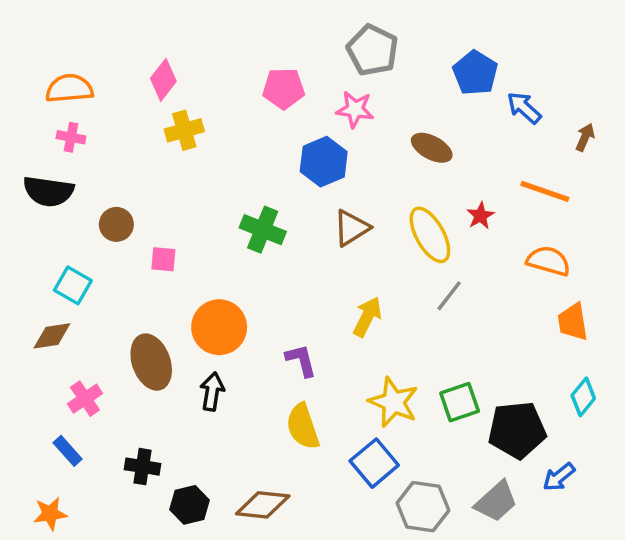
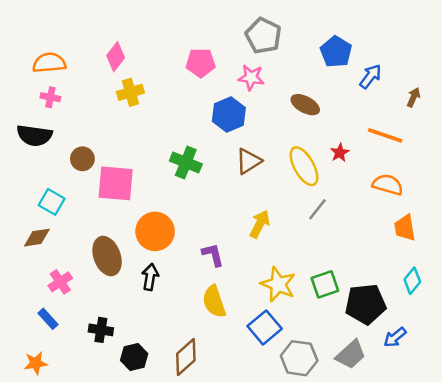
blue arrow: (524, 108) -> (370, 76), turned 85
pink square: (163, 259) -> (116, 183), size x2.0
brown diamond: (263, 505) -> (186, 357), turned -48

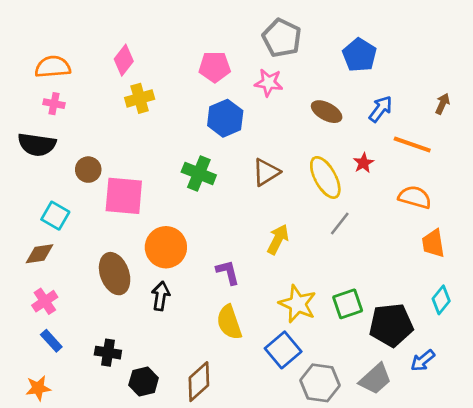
blue arrow: (370, 76) -> (381, 109), moved
blue hexagon: (229, 114) -> (225, 118), moved
pink cross: (60, 282) -> (45, 301), moved

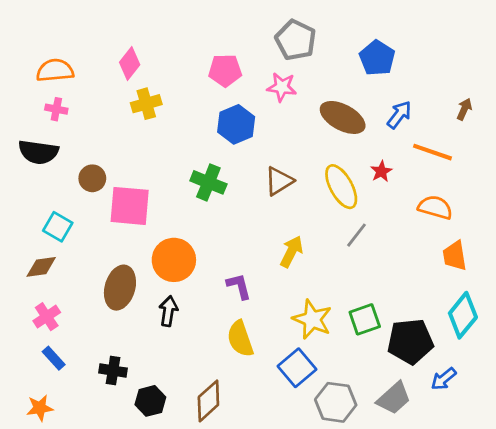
brown ellipse: (327, 112) -> (343, 117), size x1.4
brown ellipse: (115, 274) -> (120, 288), turned 36
cyan diamond: (441, 300) -> (463, 315), size x1.5

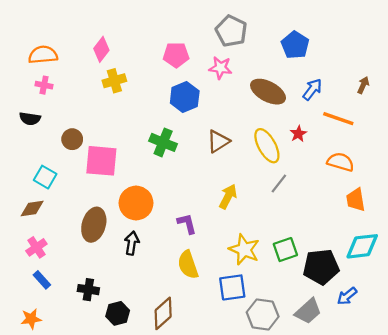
black semicircle: (38, 152) -> (30, 119), size x0.7
cyan diamond: (463, 315) -> (362, 246), turned 44
blue square: (297, 368) -> (232, 287), turned 32

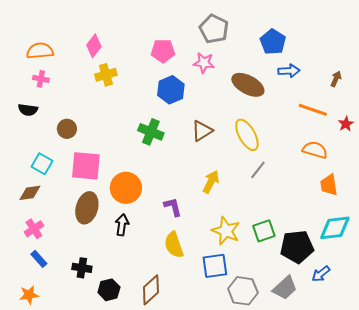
blue arrow: (312, 89) -> (289, 71), moved, turned 50
red star: (298, 134) -> (346, 124), moved
pink square: (101, 161) -> (86, 166), moved

